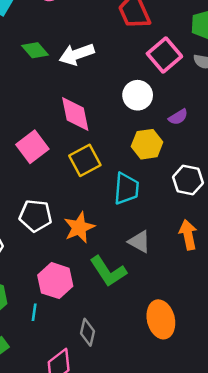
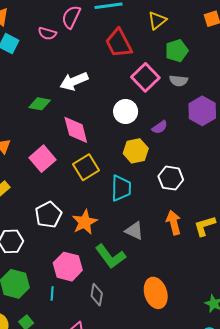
green diamond: (35, 50) -> (40, 104), moved, turned -35
white pentagon: (35, 216) -> (48, 215), turned -30
gray diamond: (87, 332) -> (97, 295), moved

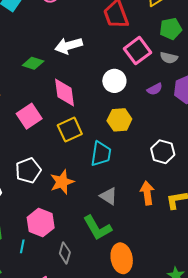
purple semicircle: (160, 127) -> (155, 89), moved
white hexagon: (171, 178) -> (163, 152), moved
green L-shape: (110, 256) -> (97, 228), moved

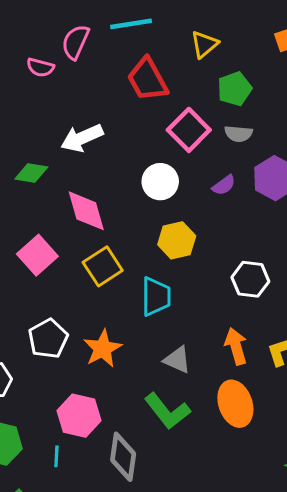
gray diamond: (65, 253) -> (123, 457), size x1.4
orange ellipse: (122, 258) -> (235, 404), moved

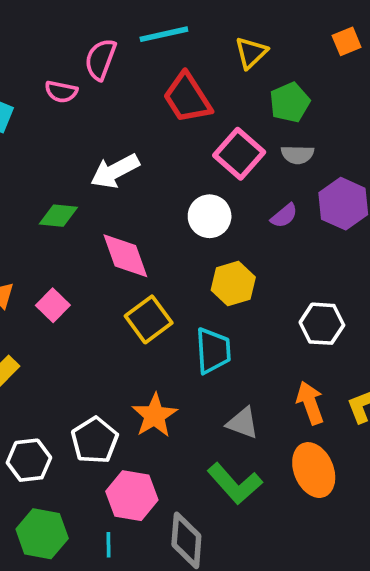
pink square: (37, 255) -> (53, 305), moved, size x0.7
white pentagon: (48, 339) -> (95, 440), moved

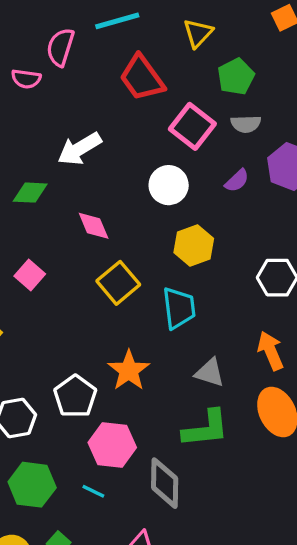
pink diamond: (125, 256) -> (94, 226), size x0.7
green L-shape: (235, 484) -> (206, 429), turned -51
cyan line: (109, 545) -> (93, 491), turned -60

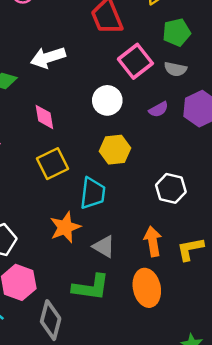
orange star: (129, 370) -> (65, 227), moved

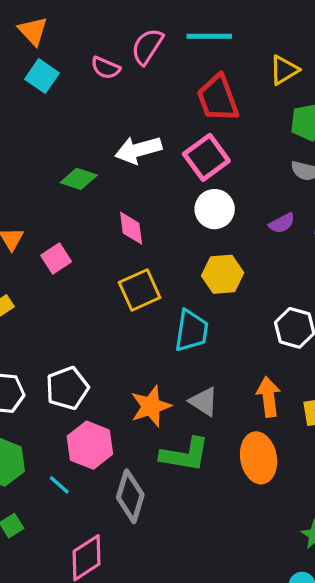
pink square: (135, 61) -> (206, 157), moved
orange star: (65, 227) -> (151, 406), moved

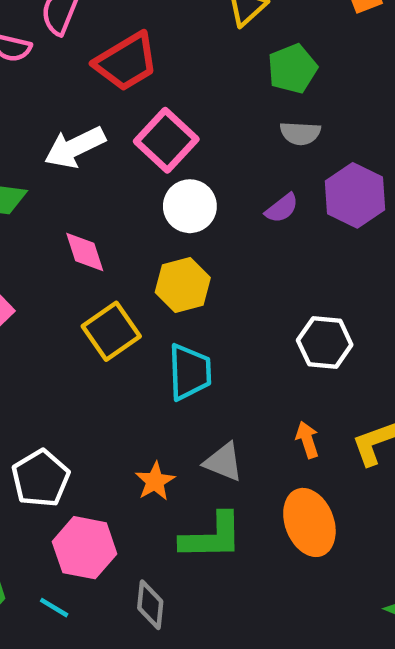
red trapezoid: (218, 98) -> (126, 62), moved, turned -90
yellow hexagon: (223, 274) -> (183, 285), moved
orange arrow: (268, 397) -> (307, 440), size x0.7
orange star: (151, 406) -> (155, 481), size x0.7
gray diamond: (130, 496) -> (150, 605), size x0.7

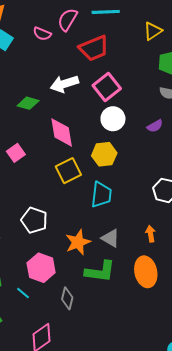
pink diamond: (85, 252) -> (62, 132), size x1.4
white pentagon: (41, 478) -> (34, 220), moved, turned -30
orange star: (155, 481) -> (78, 242), size x1.4

